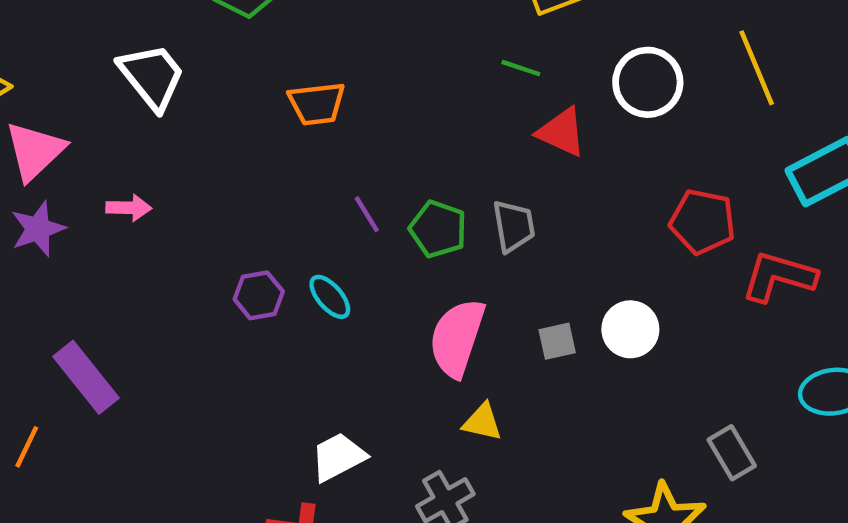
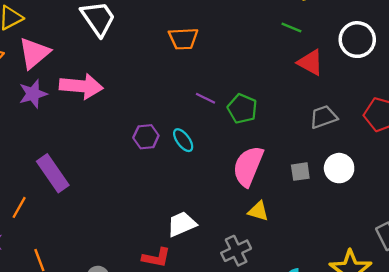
pink arrow: (129, 208) -> (81, 86), size x1.8
purple line: (367, 214) -> (205, 98), turned -36
gray trapezoid: (514, 226) -> (323, 117), moved, turned -104

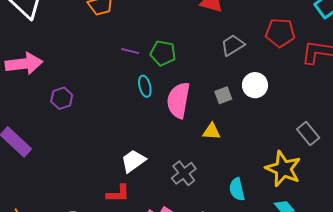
purple hexagon: (146, 137) -> (62, 98), moved
cyan ellipse: (183, 140) -> (145, 86), moved, turned 35
yellow triangle: (258, 211) -> (212, 131), moved

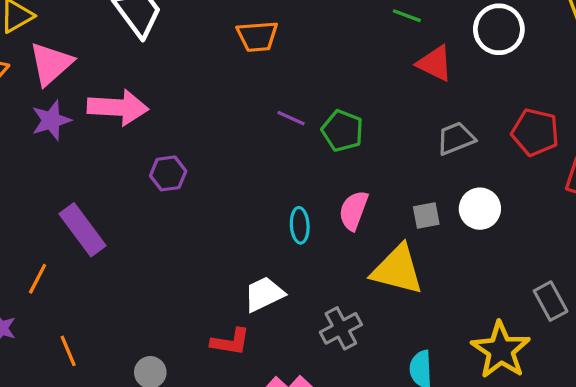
cyan ellipse: (145, 86) -> (300, 225), moved
pink semicircle: (178, 100) -> (354, 210), size x0.7
yellow triangle: (212, 131) -> (397, 270), size x1.8

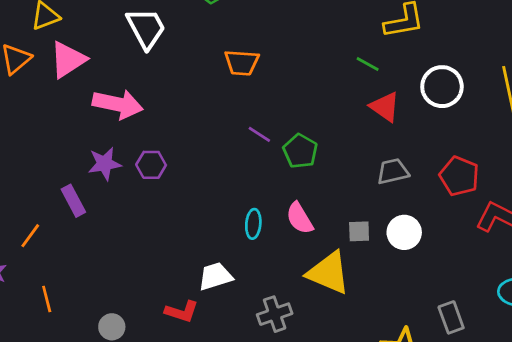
purple star: (51, 120) -> (105, 164), moved
pink semicircle: (354, 210) -> (300, 218), turned -60
purple rectangle: (82, 230) -> (73, 201), size x0.7

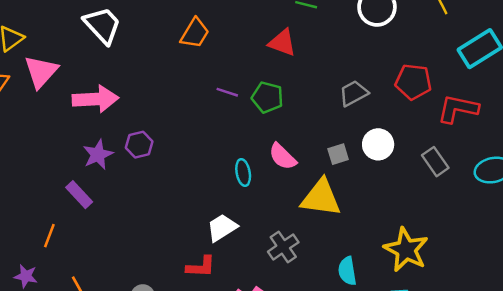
orange trapezoid: (242, 63) -> (195, 33), turned -48
red triangle: (385, 107) -> (282, 43), moved
gray rectangle: (451, 317) -> (435, 162), moved

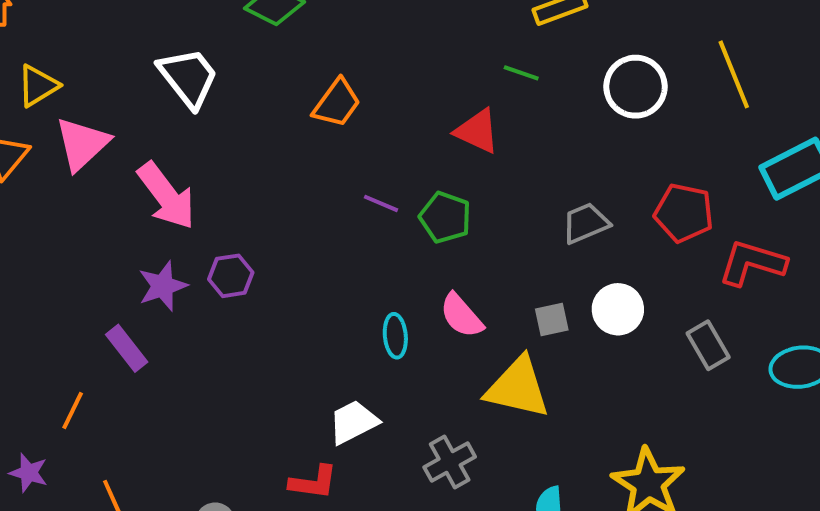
pink arrow: (95, 99) -> (166, 196), turned 51

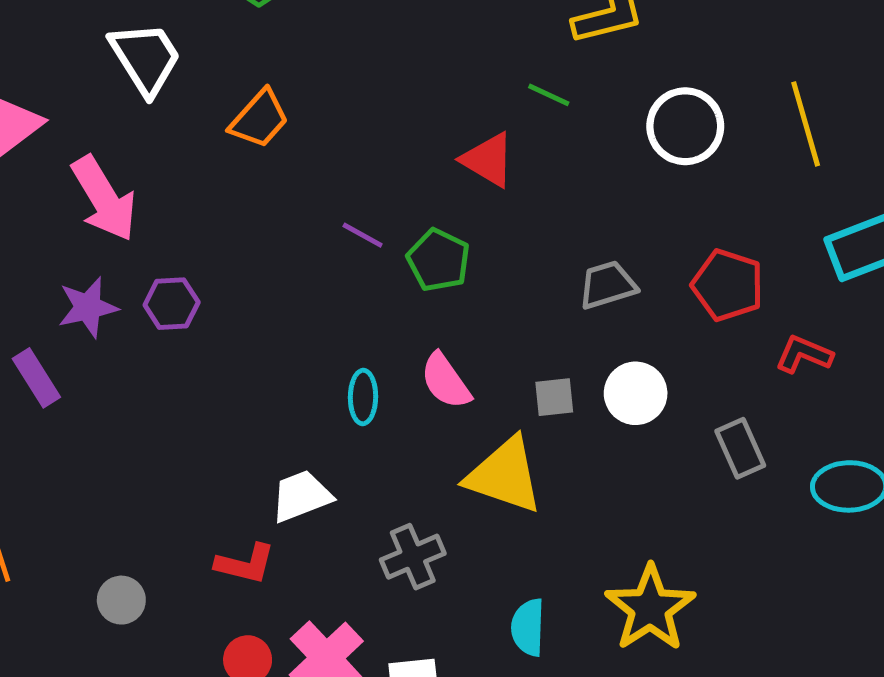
orange trapezoid: (337, 103) -> (259, 119), moved
red L-shape: (752, 263) -> (804, 354), size x0.7

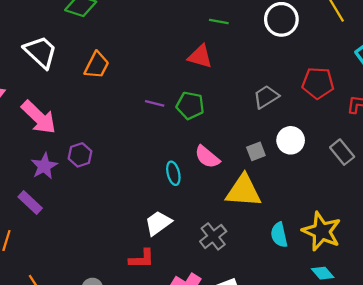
cyan semicircle: (528, 627) -> (279, 235), moved

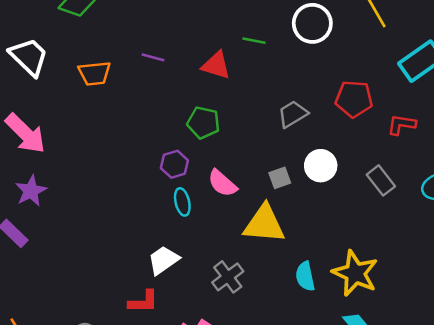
green line: (219, 22) -> (254, 41), moved
orange trapezoid: (97, 65) -> (94, 73), turned 56
purple line: (155, 103) -> (153, 57), moved
purple hexagon: (80, 155) -> (174, 164), moved

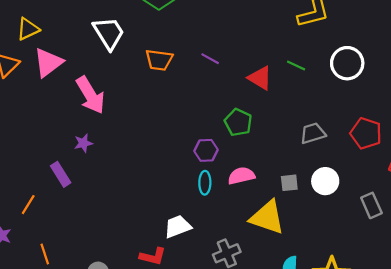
pink semicircle: (222, 183) -> (241, 176), turned 112
purple star: (31, 191) -> (83, 143), size x0.7

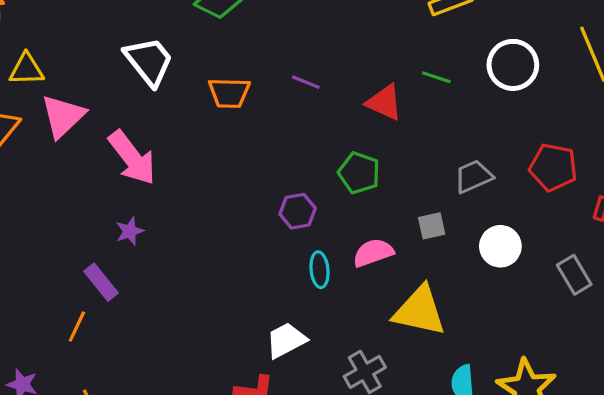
yellow triangle: (28, 29) -> (27, 69), turned 30
purple hexagon: (206, 150) -> (298, 211), moved
gray square: (289, 183) -> (432, 226), moved
orange line: (28, 205) -> (77, 327), moved

